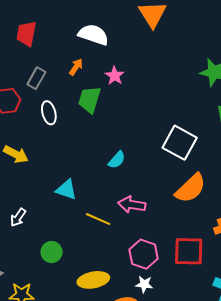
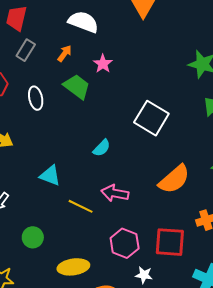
gray rectangle: (36, 78) -> (26, 50), moved
green trapezoid: (89, 100) -> (77, 87), turned 108
white square: (180, 143) -> (151, 118), moved
white star: (144, 284) -> (144, 275), moved

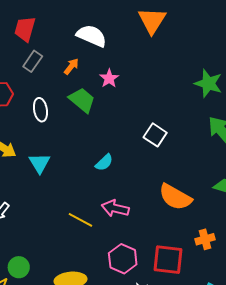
white square: (151, 118) -> (155, 135), size x0.7
cyan triangle: (50, 176) -> (40, 163), moved, turned 35
orange semicircle: (174, 179) -> (175, 197), turned 68
green circle: (33, 237) -> (19, 267), moved

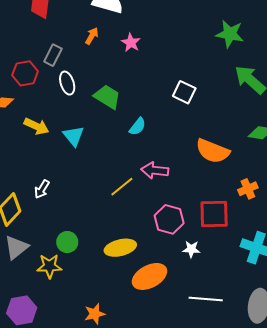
gray rectangle: (33, 61) -> (53, 55), moved
green trapezoid: (82, 100) -> (107, 97), moved
yellow line: (80, 220) -> (122, 187), turned -60

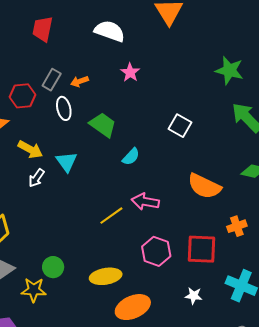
orange arrow: (92, 36) -> (79, 81), moved, turned -144
white arrow: (42, 189) -> (36, 178), moved
white star: (191, 249) -> (194, 296), moved

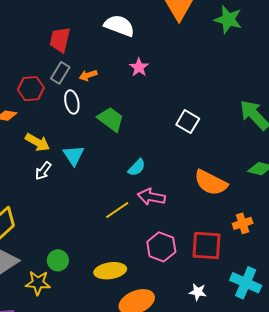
red trapezoid: (43, 29) -> (60, 40), moved
green star: (229, 70) -> (228, 20), moved
cyan semicircle: (131, 157) -> (137, 168), moved

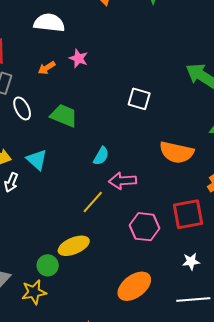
orange arrow: (88, 75) -> (47, 68), moved
yellow ellipse: (110, 271) -> (74, 246), moved

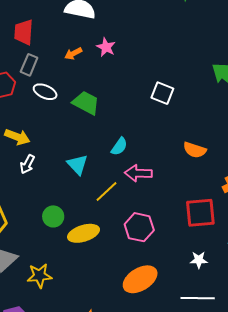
white ellipse: (22, 108) -> (45, 92), turned -45
orange semicircle: (177, 152) -> (195, 150), size x0.7
cyan triangle: (37, 160) -> (77, 165), moved
pink hexagon: (145, 227) -> (139, 227), moved
green circle: (48, 265) -> (53, 216), moved

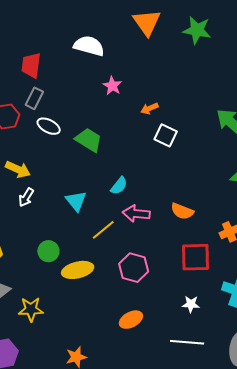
orange arrow: (73, 54) -> (149, 108), moved
orange semicircle: (195, 150) -> (182, 211), moved
orange ellipse: (140, 279) -> (131, 320), size x0.7

